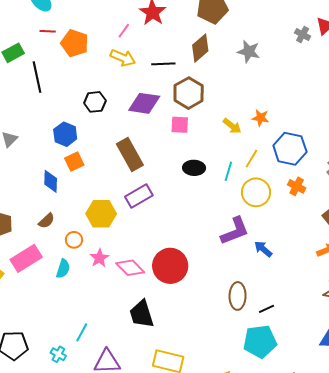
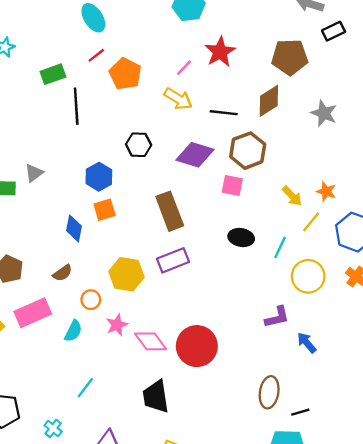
red line: (48, 31) -> (96, 55), turned -49
yellow line: (252, 159) -> (311, 222), moved
purple L-shape: (235, 231) -> (277, 317), size x0.7
cyan line: (82, 332) -> (85, 388), moved

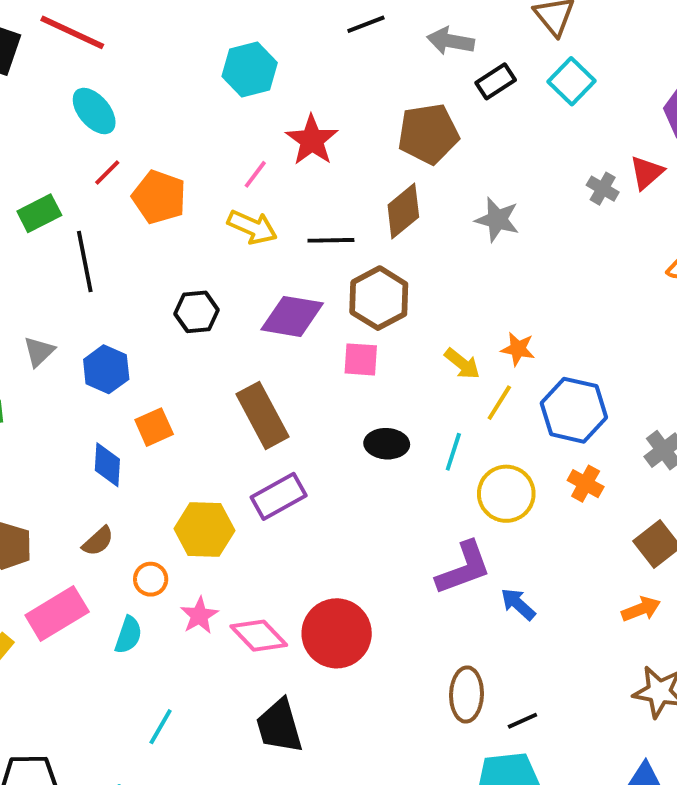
gray triangle: (34, 173) -> (39, 352), moved
blue hexagon: (99, 177) -> (106, 369), moved
purple L-shape: (277, 317) -> (464, 568), size x1.4

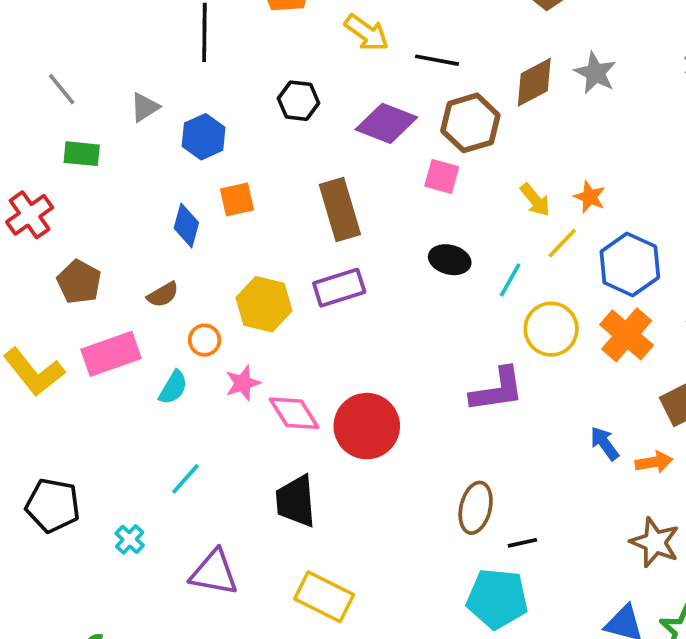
brown diamond: (403, 211) -> (534, 82), moved
orange cross: (586, 484) -> (627, 335), size x1.6
blue arrow: (518, 604) -> (605, 443), moved

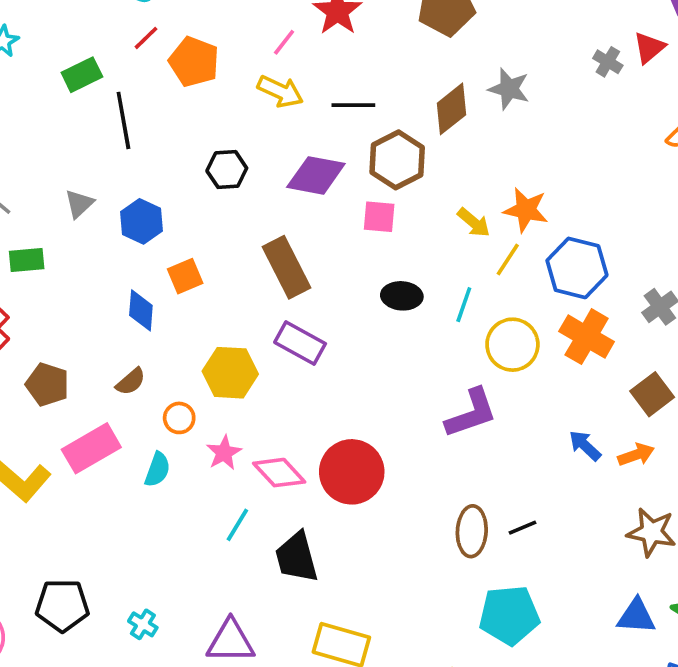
orange star: (590, 197) -> (526, 210), size x1.4
purple rectangle: (339, 288) -> (300, 343), turned 57
cyan line: (185, 479) -> (237, 525), moved
black line: (522, 543) -> (522, 528), moved

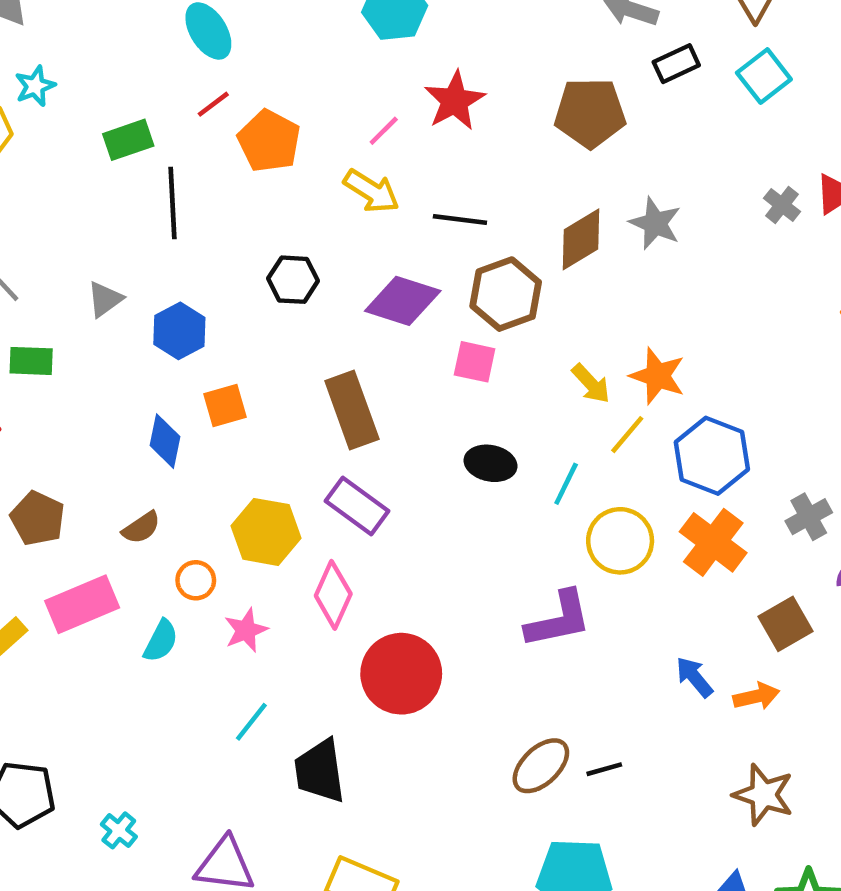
pink diamond: (279, 473) -> (333, 595), moved, turned 60
brown ellipse: (472, 531) -> (541, 766), turned 36

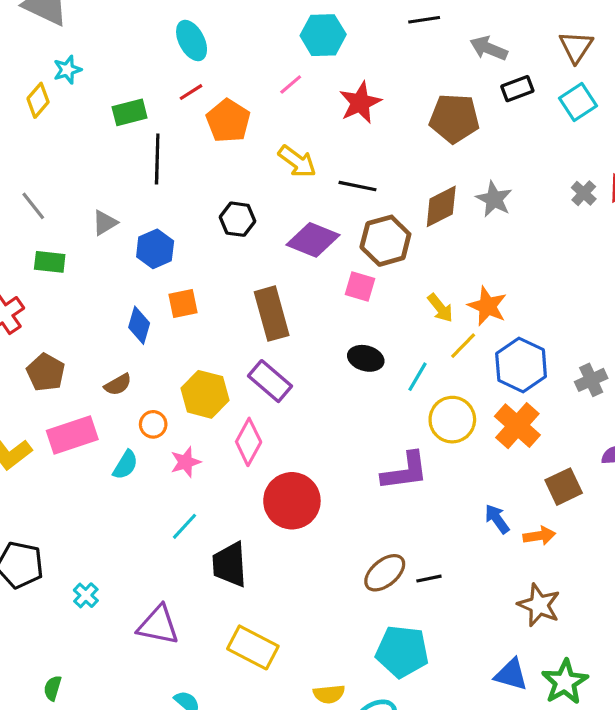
pink line: (384, 131) -> (291, 85), moved
gray cross: (809, 517) -> (591, 380), moved

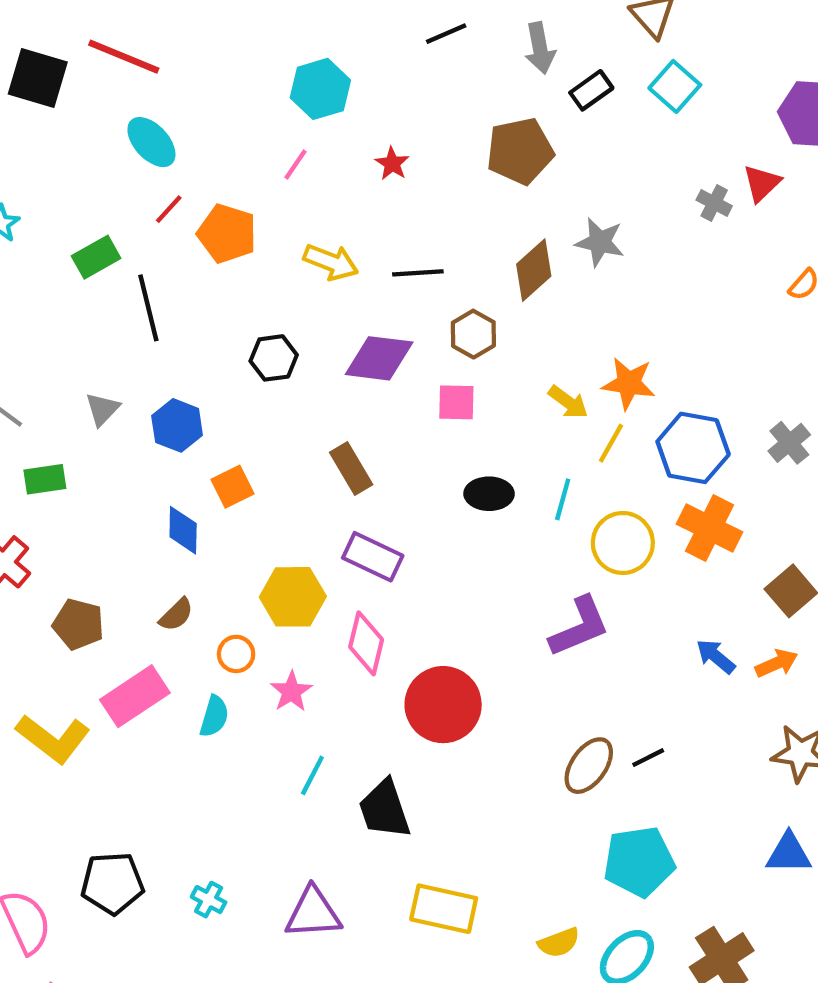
gray arrow: (489, 48) -> (540, 48), turned -108
red star: (360, 103) -> (392, 164), size x0.6
brown hexagon: (385, 241) -> (473, 334), size x0.7
brown rectangle: (272, 314) -> (351, 469), size x0.7

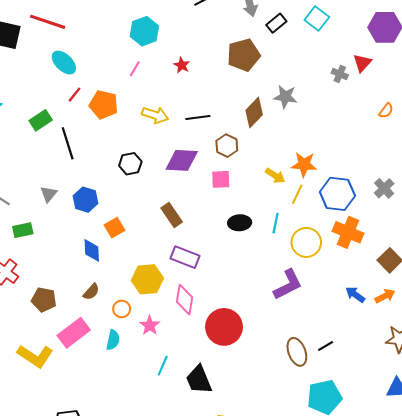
brown ellipse: (589, 766) -> (297, 352), turned -52

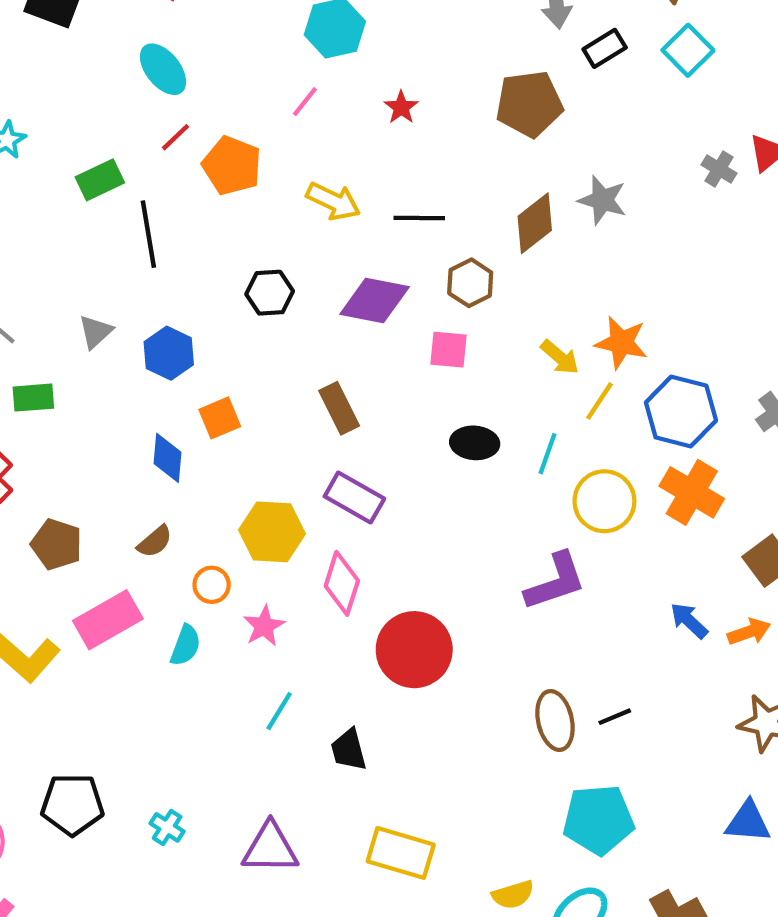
black trapezoid: (199, 380) -> (349, 750), size x0.7

